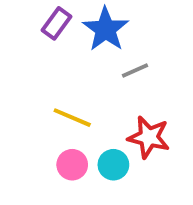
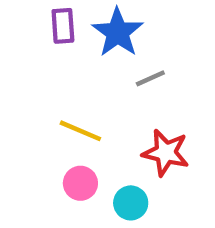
purple rectangle: (56, 23) -> (63, 26), turned -40
cyan circle: (113, 165) -> (131, 203), moved

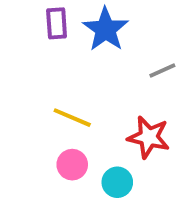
gray line: (150, 78) -> (162, 71), moved

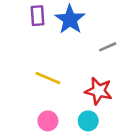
pink circle: (72, 165) -> (48, 121), moved
cyan circle: (117, 182) -> (88, 121), moved

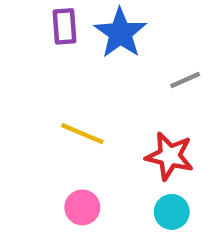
cyan circle: (88, 121) -> (172, 212), moved

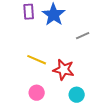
red star: (169, 156) -> (64, 70), moved

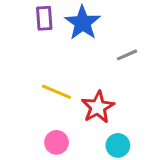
red star: (64, 70) -> (98, 107), turned 30

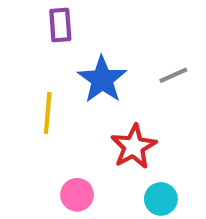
blue star: (83, 23) -> (102, 79), moved
yellow line: (57, 92) -> (48, 113), moved, turned 72

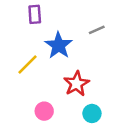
gray line: (173, 75) -> (97, 30), moved
yellow line: (48, 113) -> (27, 65), turned 40

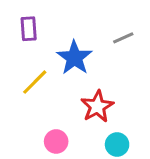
purple rectangle: (35, 14) -> (29, 29), moved

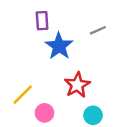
purple rectangle: (29, 29) -> (42, 21), moved
yellow line: (35, 82) -> (23, 95), moved

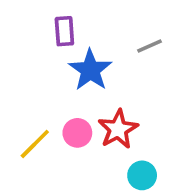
pink circle: (44, 113) -> (77, 133), moved

